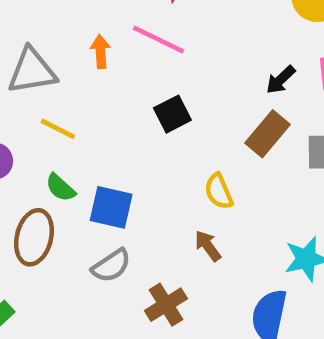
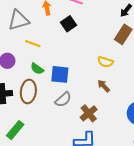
black square: (172, 114) -> (69, 24), moved
yellow semicircle: (219, 191) -> (105, 62), turned -42

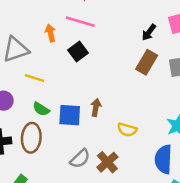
yellow semicircle: (105, 62) -> (127, 130), moved
brown arrow: (104, 86) -> (96, 107), moved, turned 56
gray semicircle: (63, 100) -> (80, 159), moved

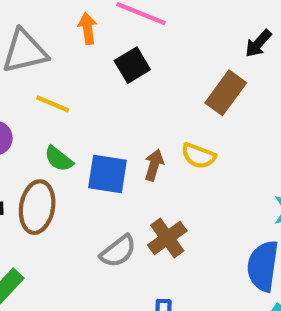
brown rectangle: (147, 62) -> (226, 93), moved
yellow semicircle: (127, 130) -> (198, 156), moved
brown cross: (107, 162) -> (167, 238), moved

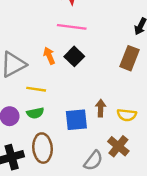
orange arrow: (88, 28) -> (49, 56), moved
yellow semicircle: (198, 156) -> (127, 115), moved
green semicircle: (59, 159) -> (35, 113), moved, turned -35

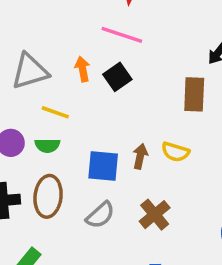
brown rectangle: (130, 58) -> (194, 94), turned -30
yellow semicircle: (127, 115) -> (175, 152), moved
gray semicircle: (93, 161) -> (100, 215), moved

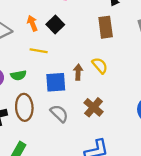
yellow line: (55, 112) -> (39, 51), moved
yellow semicircle: (175, 152) -> (100, 66), turned -138
gray semicircle: (100, 215) -> (59, 114), turned -84

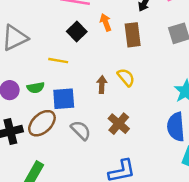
orange arrow: (32, 23) -> (106, 22), moved
blue square: (56, 82) -> (64, 99), moved
brown ellipse: (24, 107) -> (42, 123), turned 50

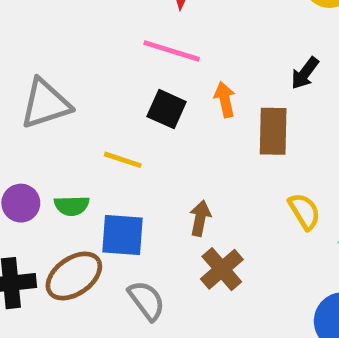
black square: (77, 31) -> (167, 109), turned -30
yellow semicircle: (126, 77) -> (304, 211), moved
brown cross: (119, 124) -> (222, 269), moved

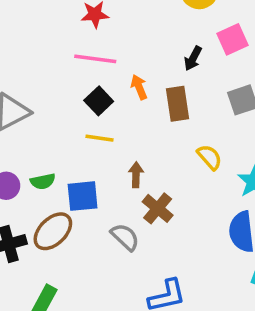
black square: (167, 109) -> (99, 101), turned 32
yellow line: (123, 160) -> (100, 138), moved
gray semicircle: (147, 300) -> (125, 237), moved

